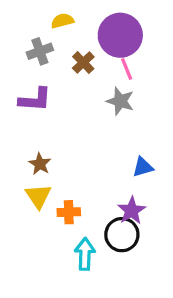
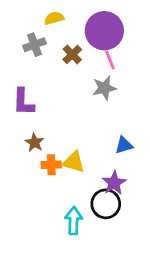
purple L-shape: (35, 100) -> (23, 102), moved, turned 88
gray star: (120, 101) -> (104, 88), turned -30
yellow triangle: (38, 196) -> (74, 162), moved, turned -40
orange cross: (69, 212) -> (51, 165), moved

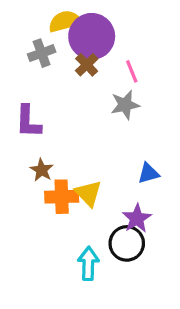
yellow semicircle: (54, 18) -> (65, 21), size x1.4
purple circle: (104, 31) -> (92, 36), moved
yellow triangle: (74, 162) -> (88, 193), turned 30
orange cross: (51, 165) -> (62, 197), size x1.4

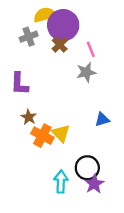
orange cross: (62, 197) -> (42, 136), turned 30
purple star: (137, 218) -> (94, 184), moved

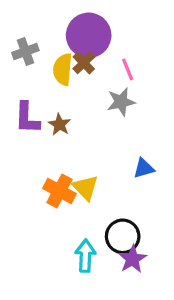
yellow semicircle: (45, 15) -> (63, 69), moved, turned -70
gray cross: (29, 37) -> (25, 52), moved
brown star: (29, 117) -> (59, 124), moved

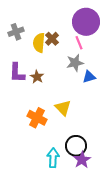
purple circle: (89, 35) -> (86, 22), moved
blue triangle: (144, 168) -> (89, 77), moved
yellow triangle: (85, 188) -> (63, 108), moved

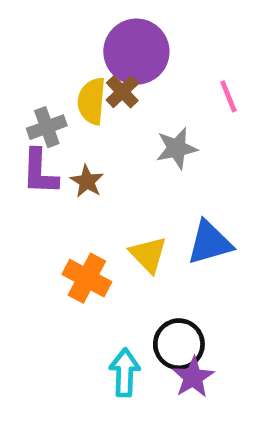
purple circle: (86, 22) -> (136, 52), moved
gray cross: (16, 32) -> (47, 127), moved
pink line: (79, 43) -> (228, 96), moved
blue triangle: (89, 77) -> (210, 243), moved, size x1.5

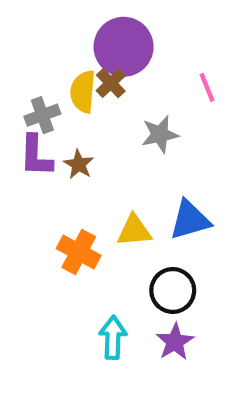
yellow triangle: (148, 255) -> (134, 231), turned -51
black circle: (179, 344) -> (173, 290), moved

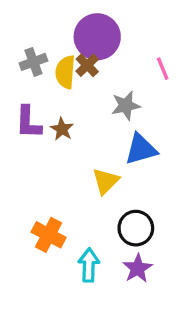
gray cross: (42, 115) -> (33, 62), moved
blue triangle: (190, 220) -> (141, 149), moved
yellow triangle: (134, 231) -> (106, 181), turned -40
orange cross: (79, 252) -> (49, 235), moved

